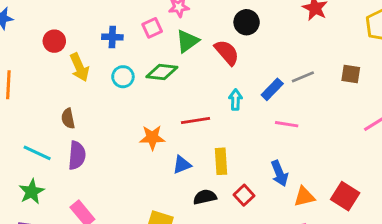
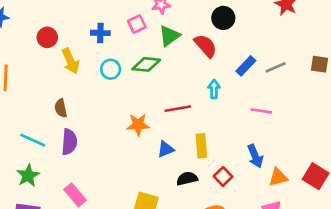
blue rectangle: (272, 89) -> (246, 66), moved

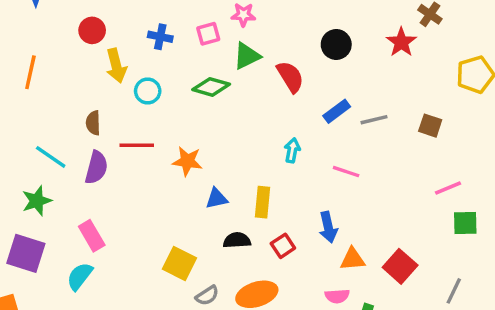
black circle: (223, 18) -> (336, 44), moved
cyan circle: (111, 69) -> (148, 91), moved
cyan arrow: (214, 89) -> (292, 150), moved
red line: (178, 109) -> (137, 145), moved

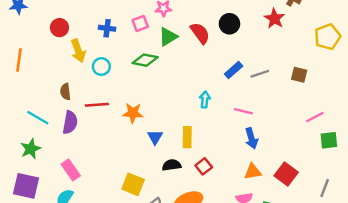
red semicircle: (290, 77) -> (200, 33), moved
blue triangle: (217, 198) -> (155, 137), turned -42
blue arrow: (328, 227) -> (251, 138), moved

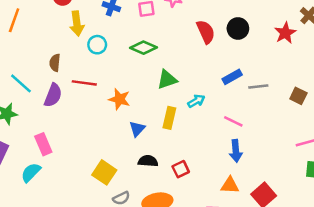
green triangle: (168, 37) -> (167, 80), moved
cyan arrow: (205, 100) -> (196, 101), turned 42
yellow rectangle: (187, 137) -> (169, 118), moved

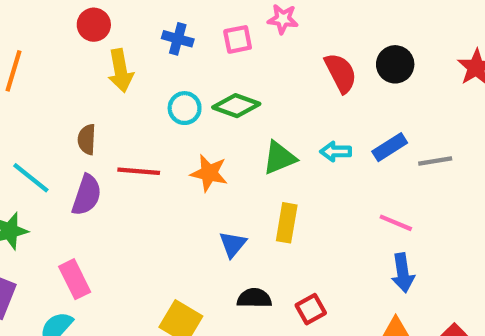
cyan circle: (97, 45) -> (185, 108), moved
orange star: (119, 99) -> (209, 173), moved
cyan arrow: (196, 101) -> (336, 152), moved, turned -147

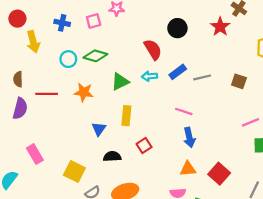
red semicircle: (341, 73) -> (153, 49), moved
pink rectangle: (75, 279) -> (35, 154), moved
red square: (311, 309) -> (144, 146), moved

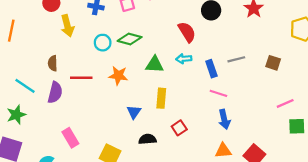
blue rectangle: (178, 72) -> (211, 69), moved, turned -72
green triangle: (120, 82) -> (154, 64), turned 30

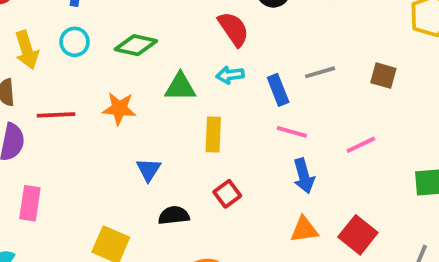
yellow arrow: (67, 26) -> (27, 50), moved
cyan circle: (103, 43) -> (75, 42), moved
yellow rectangle: (161, 98) -> (213, 135), moved
pink line: (285, 103) -> (361, 145), moved
pink rectangle: (70, 138) -> (30, 203), moved, turned 42

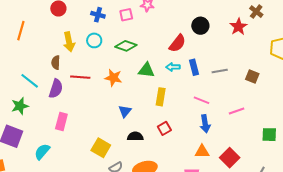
red semicircle: (233, 29) -> (177, 43), turned 66
blue rectangle: (278, 90) -> (194, 67), moved

